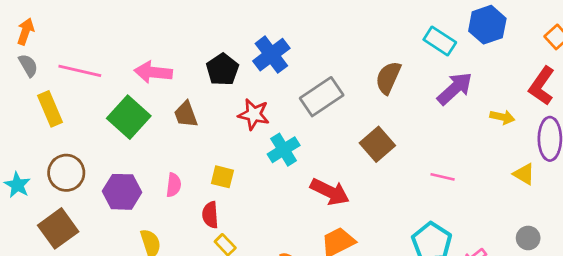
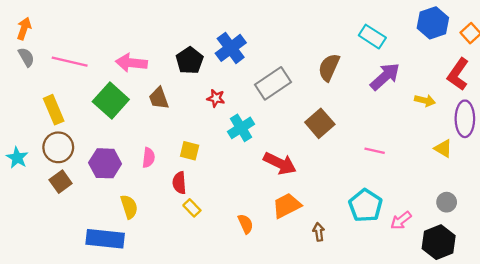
blue hexagon: (487, 25) -> (433, 23), moved
yellow rectangle: (50, 109) -> (54, 110), moved
red star: (254, 114) -> (216, 98), size x0.7
brown square: (58, 228) -> (61, 182), moved, size x0.7

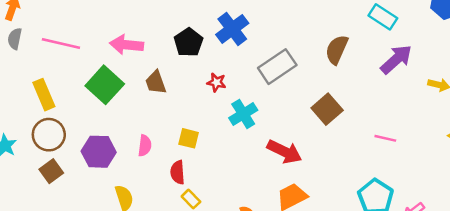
gray semicircle: (26, 57) -> (15, 39), turned -138

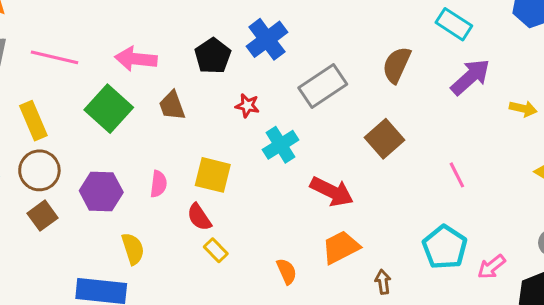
yellow square: (189, 138) -> (213, 175), size x1.4
pink line: (385, 138) -> (457, 175), turned 50
red semicircle: (178, 172) -> (199, 217), turned -30

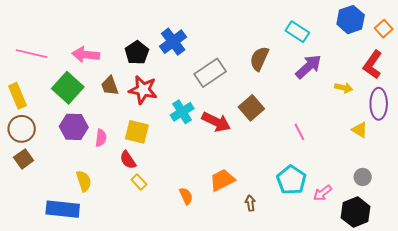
red star: (247, 106) -> (143, 90), moved, size x1.8
purple hexagon: (101, 191) -> (74, 127), moved
red arrow: (332, 191) -> (216, 122), moved

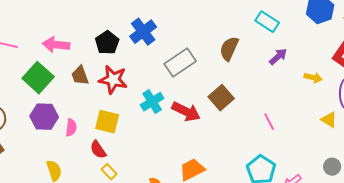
purple arrow: (308, 67) -> (278, 57), size x0.7

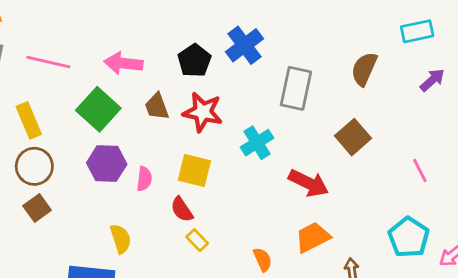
cyan rectangle: (267, 22) -> (417, 31), turned -45
gray rectangle: (180, 63) -> (296, 88), turned -44
red arrow: (186, 112) -> (308, 183), moved

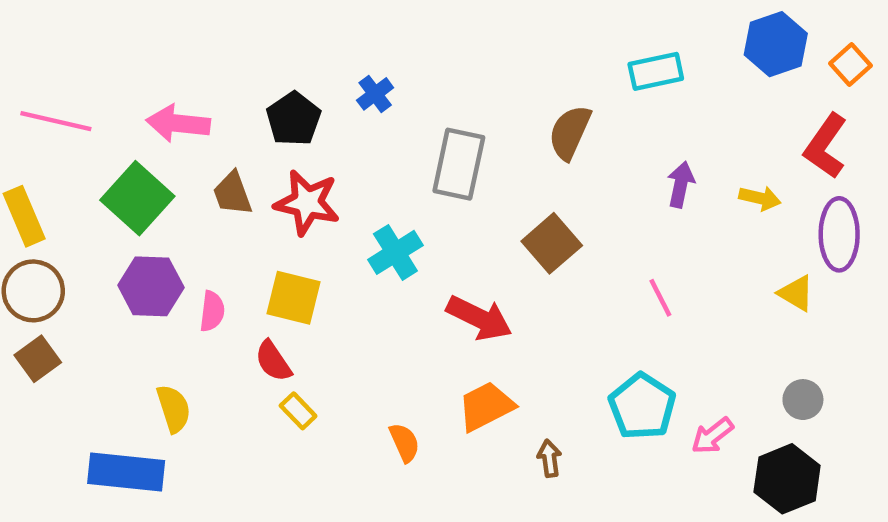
blue cross: (244, 45) -> (375, 94), size x0.6
purple arrow: (432, 80) -> (681, 185), moved, turned -36

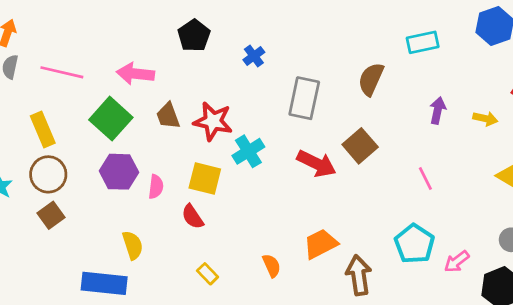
black pentagon: (294, 119) -> (194, 36), moved
cyan cross: (395, 252) -> (248, 151), moved
red arrow: (479, 318) -> (316, 164), moved
yellow rectangle: (298, 411) -> (208, 274), moved
brown arrow: (549, 458) -> (359, 275), size x1.8

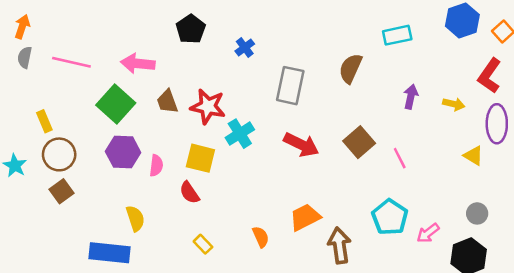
yellow rectangle: (43, 129) -> (44, 121), moved, size x0.7
brown square: (360, 146) -> (359, 142), moved

